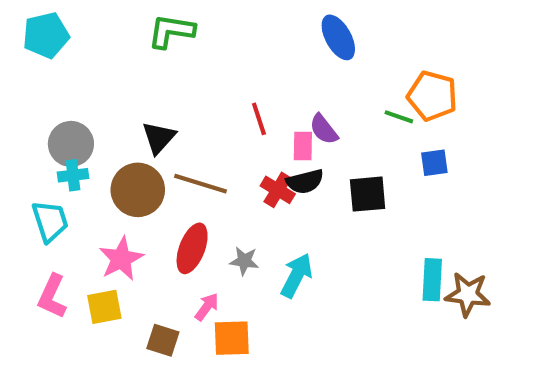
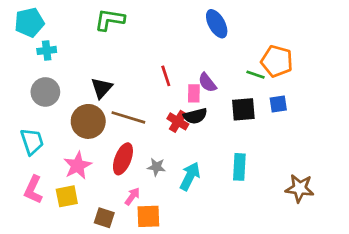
cyan cross: (73, 175) -> (47, 50), moved
black square: (368, 194) -> (243, 109), moved
cyan rectangle: (432, 280) -> (239, 167), moved

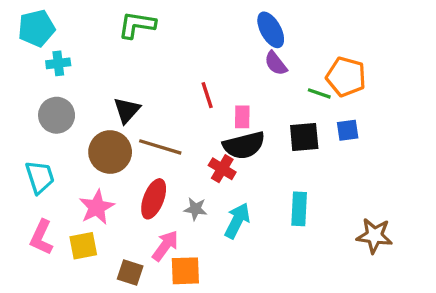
purple semicircle: (207, 83) -> (276, 63), moved
black semicircle: (195, 116) -> (244, 145), size x1.4
red cross: (178, 121) -> (222, 169), moved
pink arrow: (132, 196) -> (165, 246), size x1.4

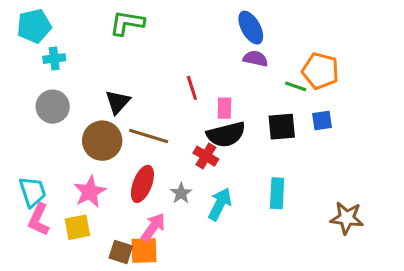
purple semicircle: (276, 63) -> (255, 59), turned 140
cyan trapezoid: (40, 177) -> (33, 192), moved
gray star: (195, 209) -> (181, 193), turned 30
orange square: (185, 271) -> (144, 250), moved

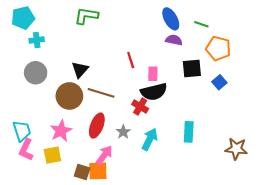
green line: (296, 86) -> (201, 24), moved
blue square: (322, 120) -> (219, 82), turned -32
black square: (282, 127) -> (192, 69), moved

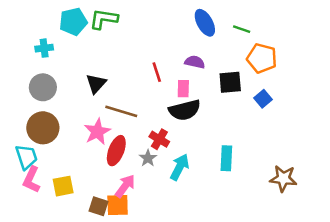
cyan pentagon: (23, 18) -> (73, 22), moved
purple semicircle: (174, 40) -> (195, 62), moved
brown circle: (69, 96) -> (43, 128), moved
red cross: (140, 107) -> (159, 139), moved
pink star: (61, 131) -> (97, 132), moved

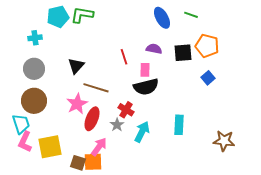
green line: (242, 29) -> (191, 15), moved
black square: (230, 82) -> (183, 53), moved
yellow square: (63, 186) -> (50, 147), size x1.4

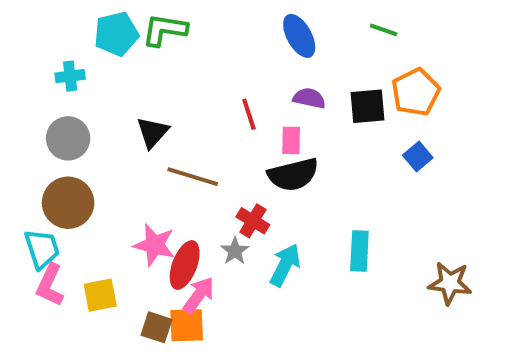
blue ellipse: (162, 18) -> (299, 36), moved
orange pentagon: (207, 46) -> (416, 92), turned 30
pink star: (77, 104) -> (154, 245), moved, turned -30
red ellipse: (92, 119) -> (185, 265), moved
yellow square: (50, 147) -> (100, 295), size x0.7

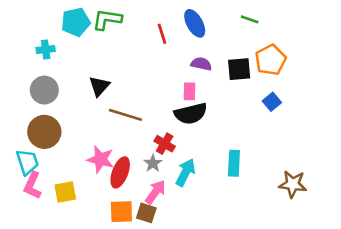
red line: (249, 114) -> (162, 34), moved
pink arrow: (199, 295) -> (155, 192), moved
brown square: (156, 327) -> (146, 213), moved

